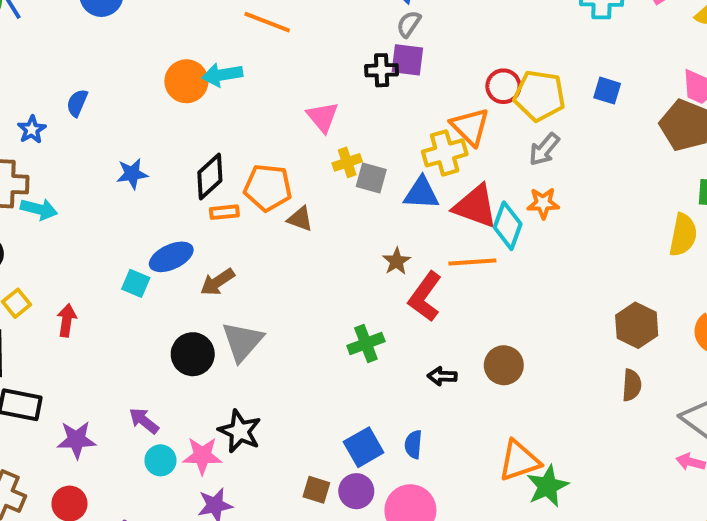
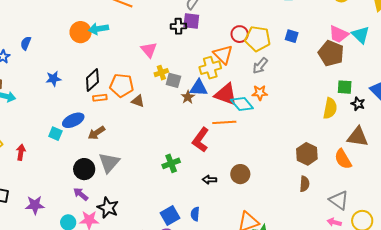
cyan diamond: (508, 226) -> (242, 104), turned -60
brown star: (397, 261) -> (188, 97), moved
purple arrow: (144, 421) -> (81, 194), moved
purple star: (76, 440) -> (35, 205), moved

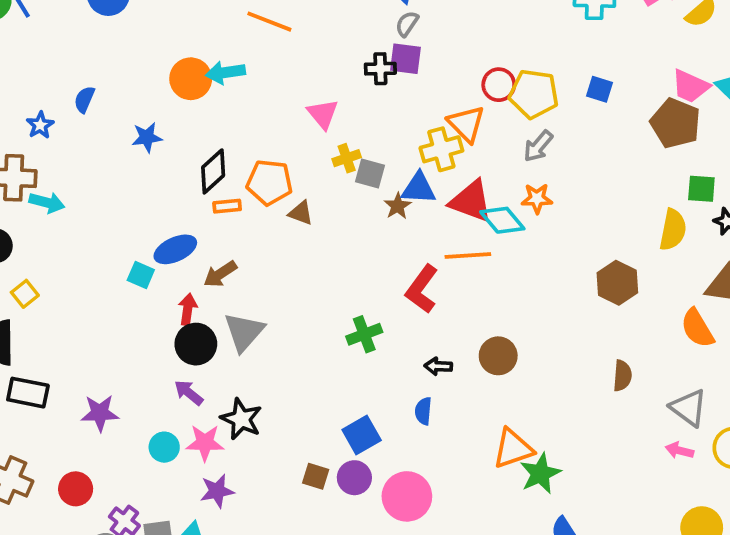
blue star: (53, 79) -> (147, 137), moved
red arrow: (21, 152) -> (188, 309), moved
brown hexagon: (307, 154) -> (617, 283), moved
blue semicircle: (195, 214) -> (423, 411), moved

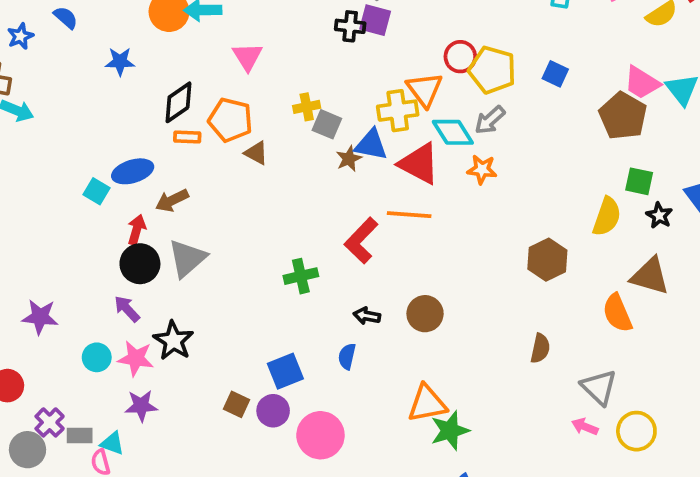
blue semicircle: (84, 99) -> (66, 18), turned 100
pink triangle: (323, 114) -> (248, 57), moved
cyan diamond: (502, 220) -> (453, 132), moved

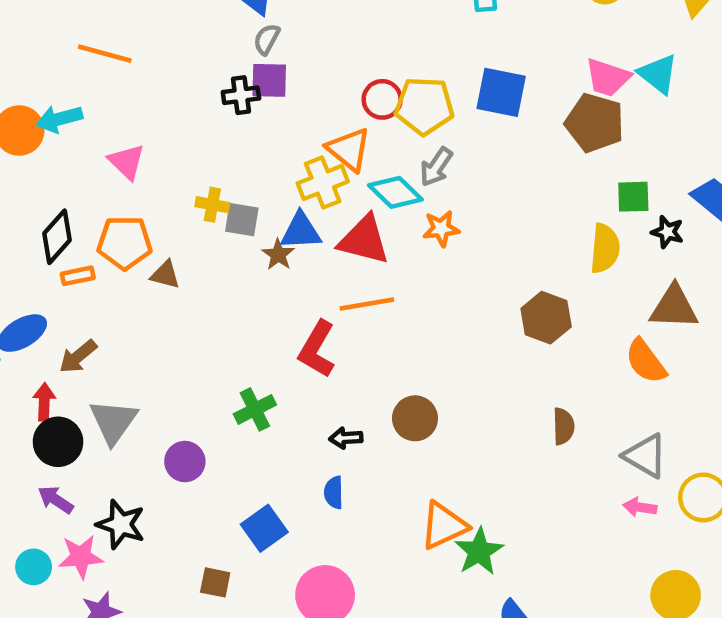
blue square: (555, 74) -> (501, 92), size x1.6
yellow cross: (307, 107) -> (212, 205), turned 35
purple circle: (273, 411) -> (185, 462), moved

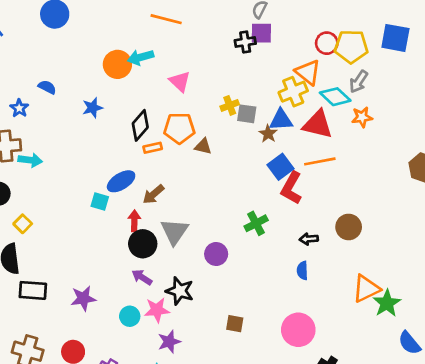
yellow cross: (212, 205) -> (230, 105), turned -30
blue square: (264, 528) -> (281, 167), moved

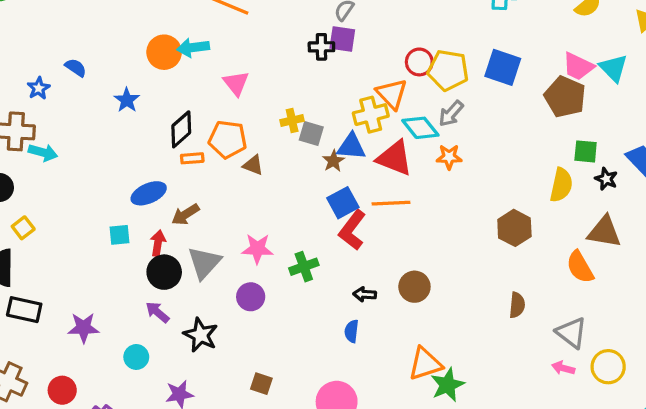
blue star: (93, 108) -> (127, 100), turned -30
cyan square: (100, 201) -> (119, 235), moved, turned -30
pink star: (157, 310) -> (257, 249), moved

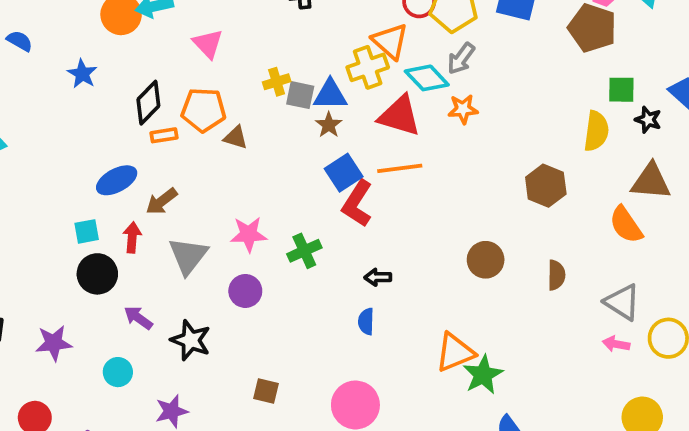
blue triangle: (351, 147) -> (330, 95), moved
black circle: (164, 272) -> (97, 274), moved
brown circle: (414, 287) -> (486, 260), moved

